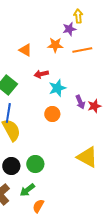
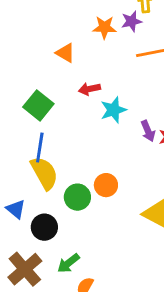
orange star: (55, 45) -> (104, 27), moved
orange circle: (52, 114) -> (106, 185), moved
green circle: (35, 164) -> (77, 197), moved

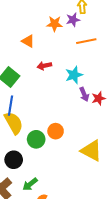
cyan star: (113, 110) -> (74, 75), moved

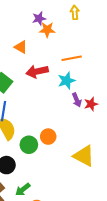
purple star: (73, 20) -> (39, 19), moved
orange line: (86, 41) -> (72, 58), moved
red arrow: (44, 66) -> (37, 71), size x1.5

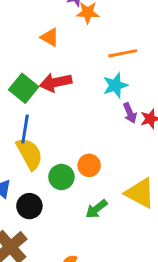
red arrow: (37, 71) -> (56, 82), moved
green arrow: (23, 190) -> (96, 209), moved

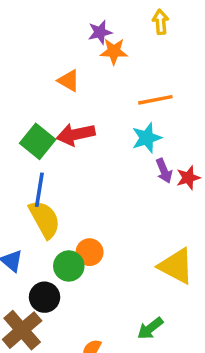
orange circle: (89, 165) -> (90, 252), moved
green circle: (61, 177) -> (69, 266), moved
black circle: (29, 206) -> (45, 297), moved
green arrow: (96, 209) -> (150, 328), moved

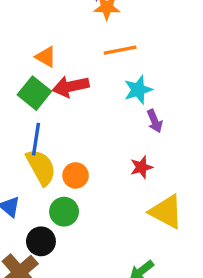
orange triangle: (69, 81) -> (46, 57), moved
orange line: (155, 100) -> (120, 50), moved
red star: (188, 178) -> (141, 167), moved
orange circle: (90, 252) -> (76, 175), moved

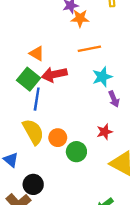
blue line: (36, 139) -> (37, 99), moved
green circle: (64, 212) -> (76, 152), moved

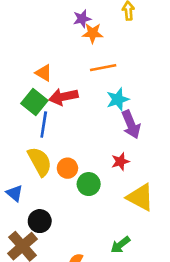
purple arrow: (114, 99) -> (131, 124), size x1.5

